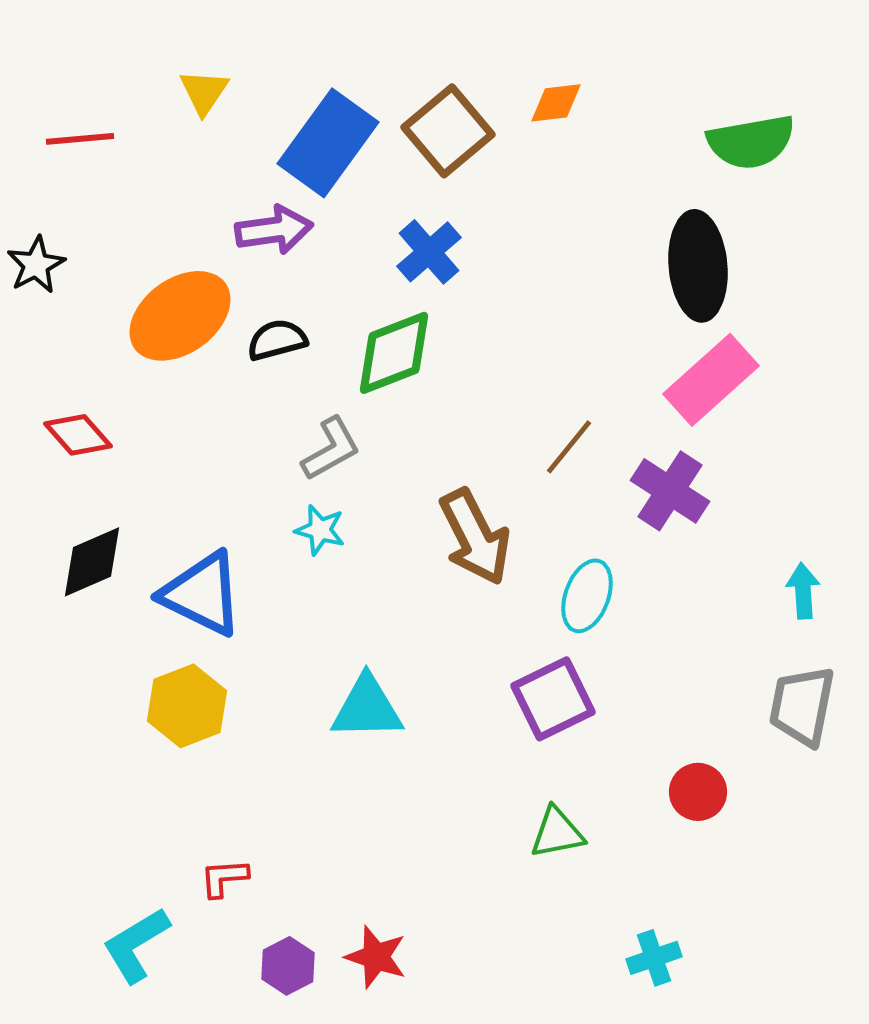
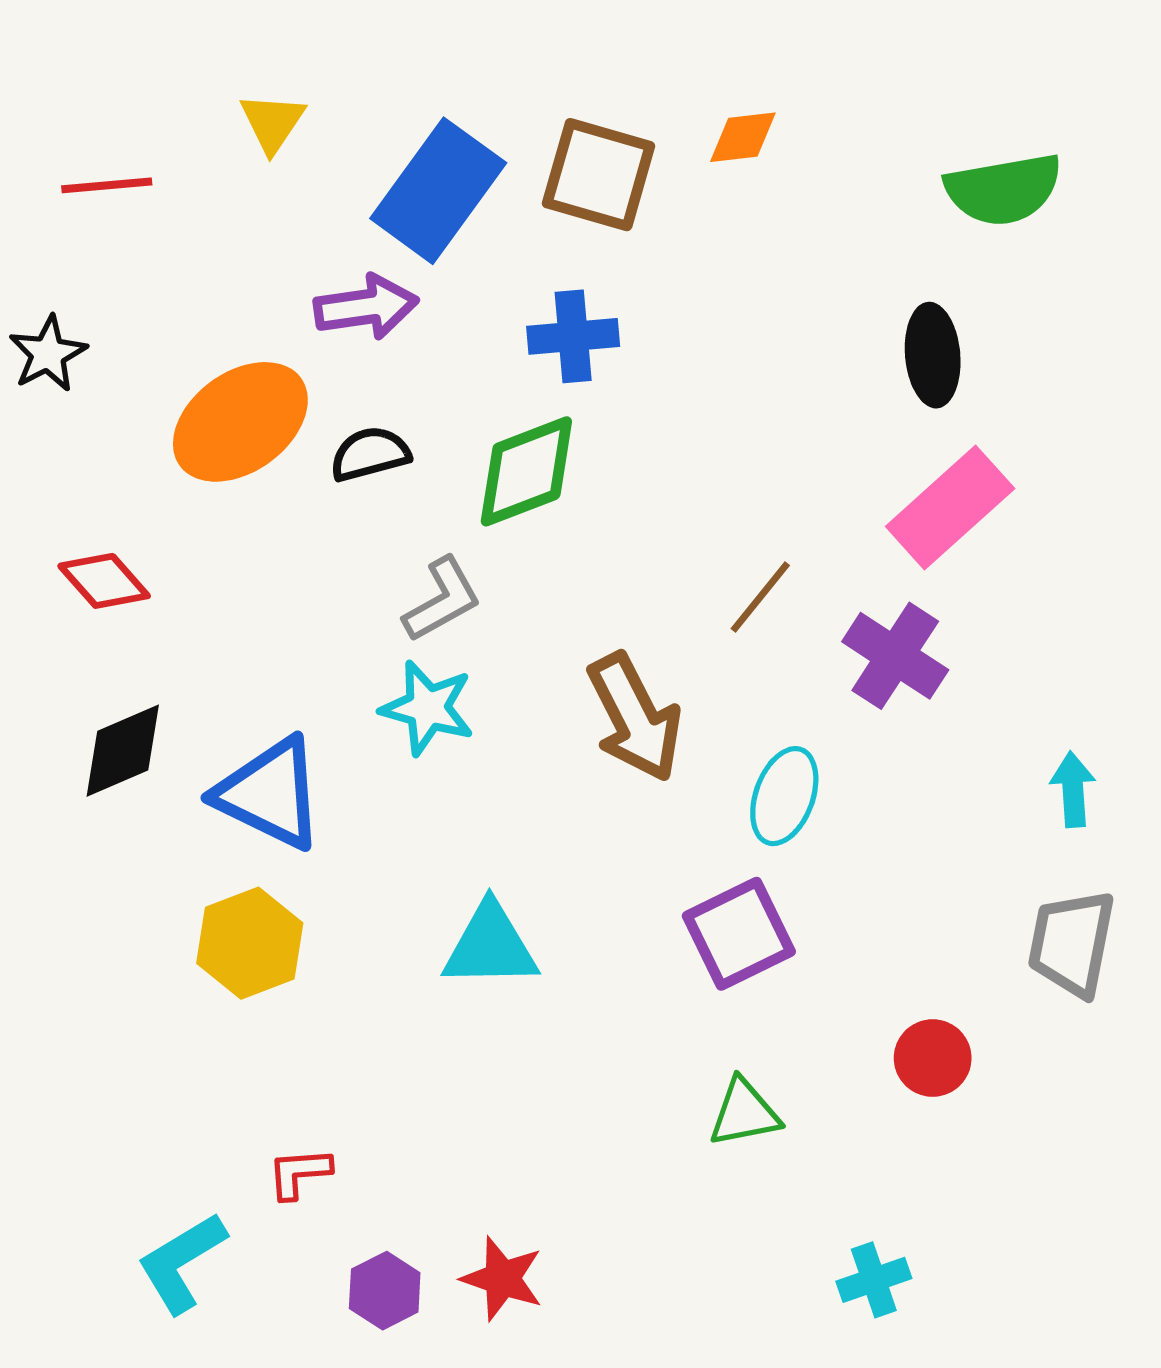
brown square: (448, 131) -> (599, 175), turned -34
blue cross: (429, 252) -> (573, 336), turned 36
black ellipse: (698, 266) -> (933, 355), size x0.7
cyan star: (320, 530) -> (427, 708), size x1.4

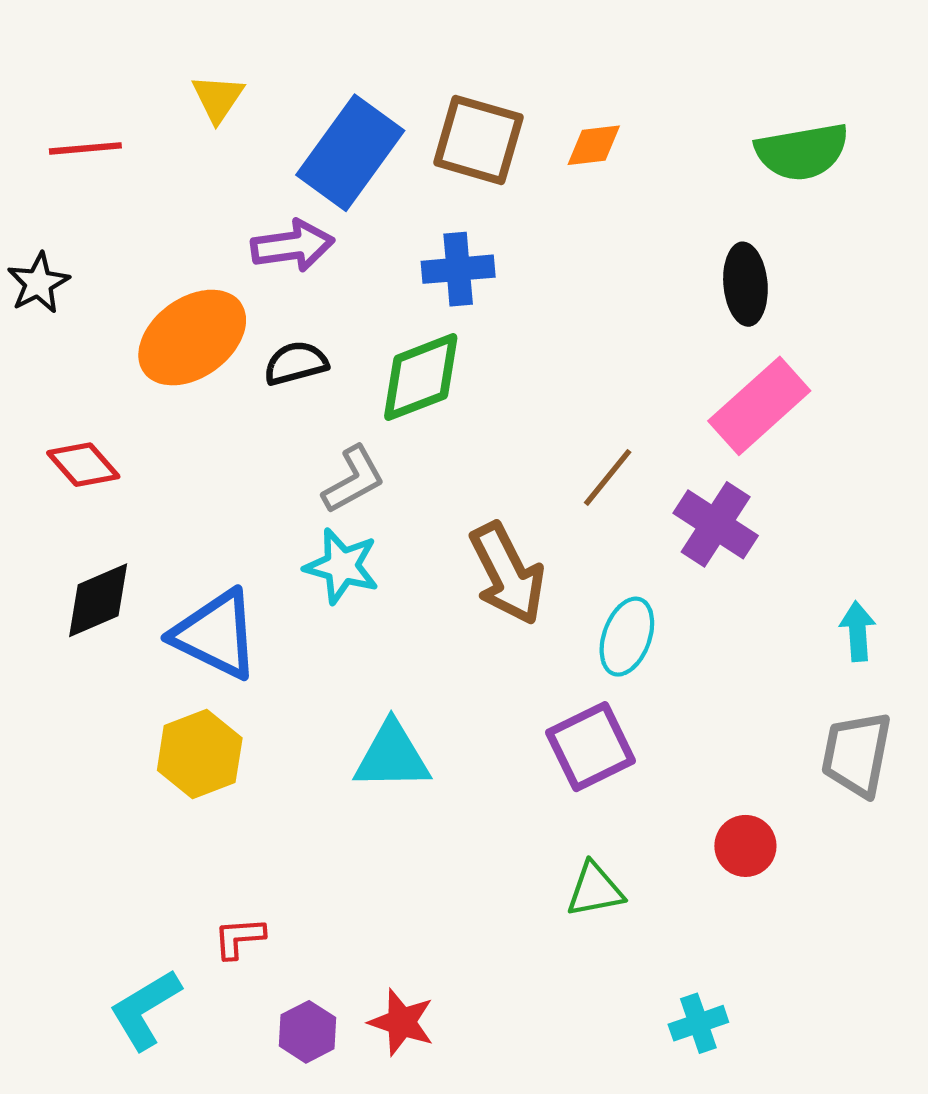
orange diamond: (743, 137) -> (594, 145), moved

